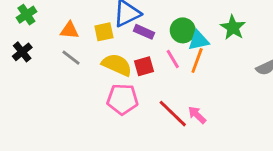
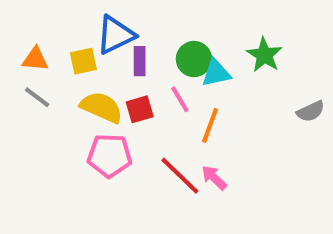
purple rectangle: (144, 32) -> (140, 61), turned 66
orange line: (197, 60) -> (210, 125), moved

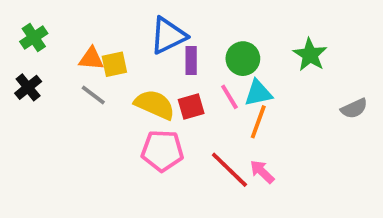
yellow square: (83, 61) -> (114, 64), moved
cyan triangle: (216, 73) -> (258, 93), moved

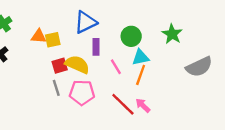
purple rectangle: (191, 60) -> (96, 47), moved
gray line: (93, 95) -> (56, 88), moved, turned 35
pink line: (229, 97) -> (116, 67), moved
red square: (191, 107) -> (60, 66), moved
gray semicircle: (354, 108) -> (199, 67), size x1.6

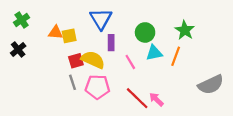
blue triangle: (85, 22) -> (101, 19), turned -35
gray semicircle: (199, 67) -> (211, 85), moved
orange line: (141, 75) -> (176, 56), moved

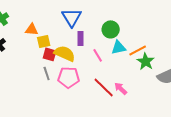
green star: (185, 30) -> (146, 61), moved
yellow square: (69, 36) -> (44, 41), moved
orange line: (176, 56) -> (138, 50), turned 42
red square: (76, 61) -> (50, 54), turned 32

